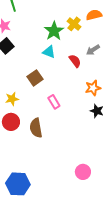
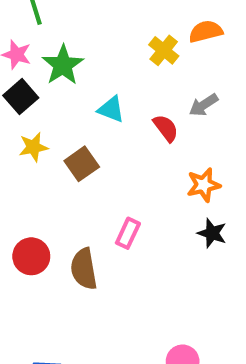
green star: (54, 31) -> (63, 65), moved
yellow star: (12, 99) -> (33, 147), moved
pink rectangle: (54, 102) -> (128, 233), moved, turned 56

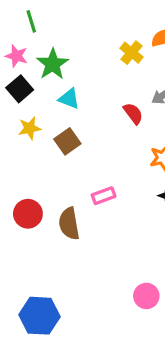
cyan triangle: (111, 109) -> (69, 99), moved
pink rectangle: (128, 233) -> (104, 196), turned 45

